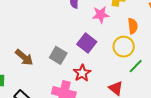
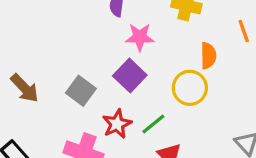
pink star: (101, 15) -> (140, 37), moved
green line: (136, 66) -> (153, 124), moved

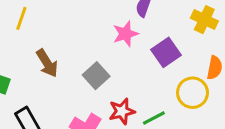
pink star: (140, 37) -> (125, 34), moved, turned -30
purple square: (130, 75) -> (166, 52), moved

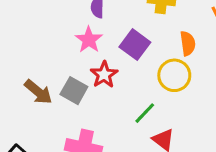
brown arrow: (47, 63) -> (38, 92), moved
red star: (122, 111) -> (104, 75), moved

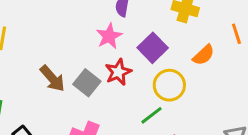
orange semicircle: (188, 43) -> (204, 55), turned 45
yellow circle: (174, 75) -> (169, 85), moved

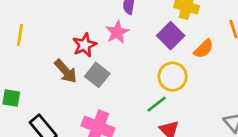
purple square: (153, 48) -> (171, 36), moved
red star: (118, 72) -> (84, 45), moved

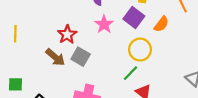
pink star: (117, 32) -> (104, 24), moved

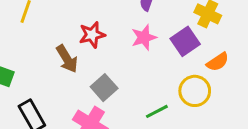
yellow circle: (140, 50) -> (195, 91), moved
gray square: (81, 57) -> (104, 88), moved

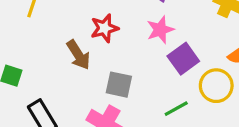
purple square: (185, 41) -> (183, 59), moved
gray square: (104, 88) -> (119, 85), turned -35

